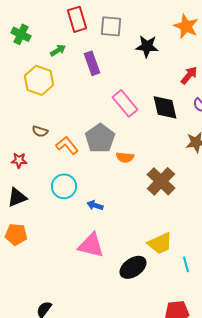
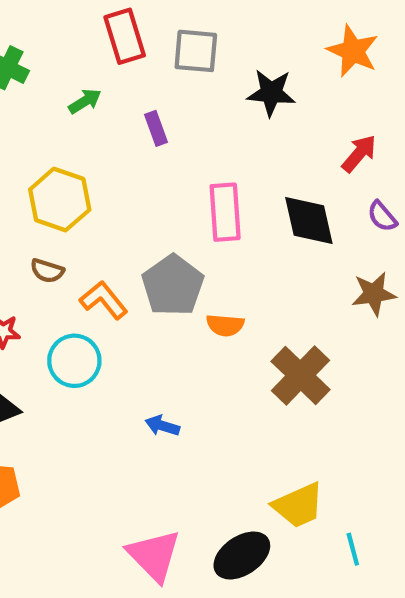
purple rectangle: (92, 63) -> (156, 128), size x0.7
yellow hexagon: (39, 80) -> (60, 200), moved
pink rectangle: (125, 103) -> (225, 212), turned 36
cyan circle: (64, 186) -> (74, 361), moved
pink triangle: (91, 245) -> (154, 555), moved, turned 32

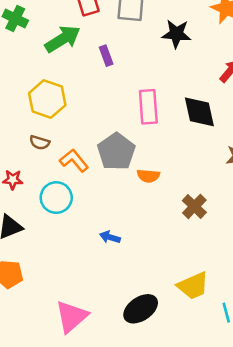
green arrow: (85, 101) -> (63, 39), size x1.8
brown cross: (300, 375) -> (194, 206), size x0.7
pink triangle: (154, 555) -> (72, 316), moved, turned 33
black ellipse: (242, 555) -> (141, 309), moved

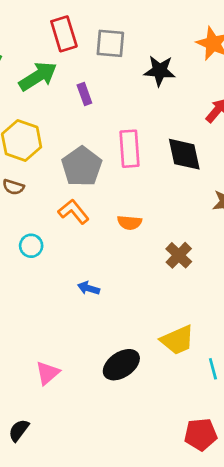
gray pentagon: (116, 152) -> (82, 166), moved
orange L-shape: (74, 160) -> (73, 212), moved
cyan circle: (56, 198) -> (31, 246), size x0.7
pink triangle: (72, 316) -> (48, 373), size x0.7

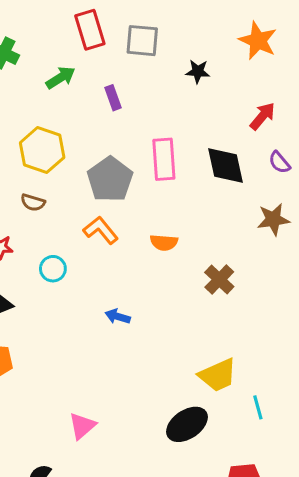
black star: (160, 71) -> (198, 71), size x0.7
green arrow: (38, 76) -> (61, 78), size x0.7
black ellipse: (121, 365) -> (187, 424), moved
pink triangle: (48, 373) -> (82, 426), moved

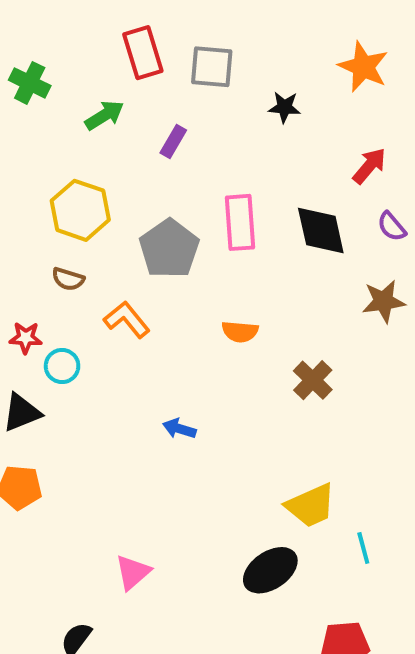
purple rectangle: (113, 98) -> (173, 142), turned 50
orange L-shape: (101, 230) -> (127, 319), moved
cyan circle: (53, 269) -> (62, 366), moved

